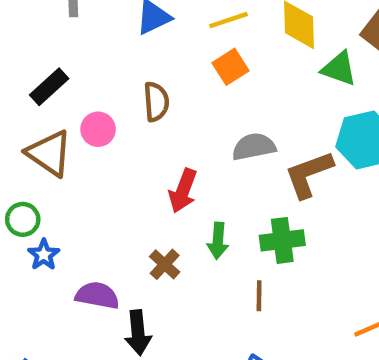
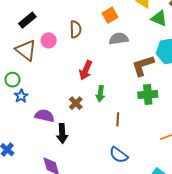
gray semicircle: (254, 147) -> (119, 39), moved
green cross: (282, 240) -> (148, 95), moved

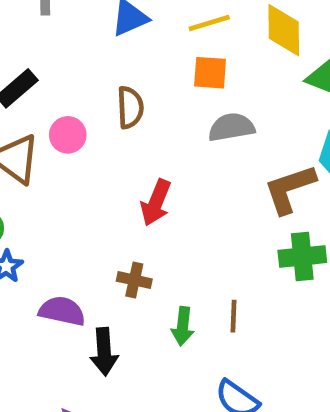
orange square: (110, 15) -> (210, 73), turned 35
green arrow: (100, 94) -> (183, 326), moved
brown cross: (76, 103) -> (134, 280), turned -32

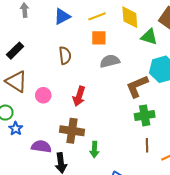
pink circle: (68, 135) -> (43, 95), moved
brown cross: (134, 280) -> (72, 131), size x1.6
brown line: (233, 316) -> (147, 145), moved

